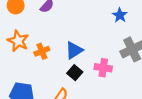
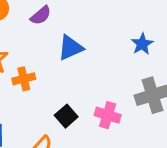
blue triangle: (74, 50) -> (70, 48), moved

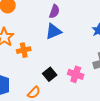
purple semicircle: (41, 15) -> (54, 11), moved, turned -32

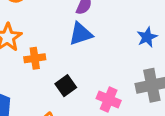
black square: (50, 74) -> (66, 86), moved

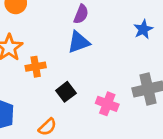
blue star: (147, 37) -> (143, 29), moved

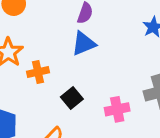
pink cross: (107, 104) -> (117, 109), turned -30

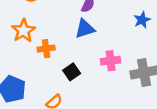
pink cross: (117, 109) -> (111, 61), moved

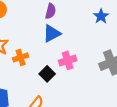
pink cross: (111, 61) -> (68, 60), moved

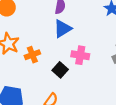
pink cross: (68, 60) -> (80, 55), turned 30

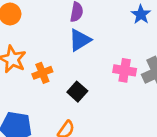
pink cross: (80, 55) -> (125, 70), moved

